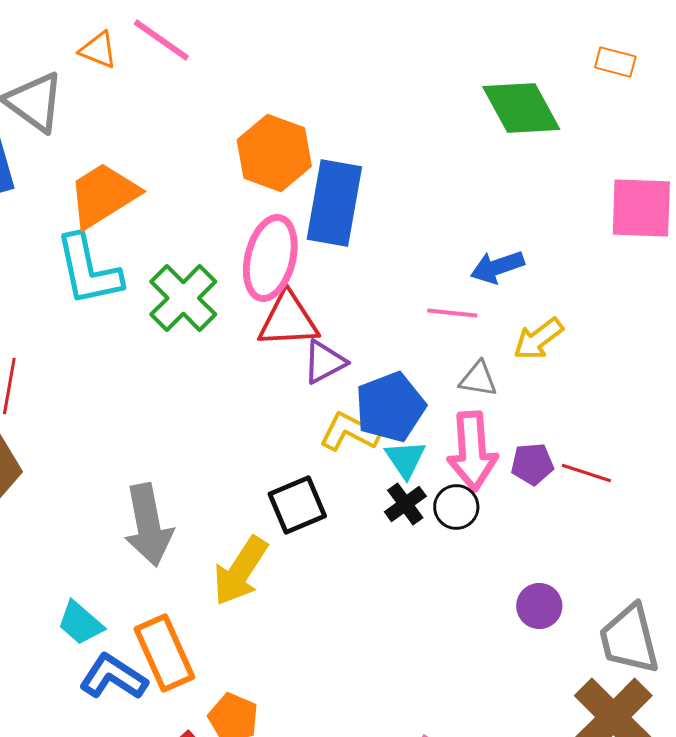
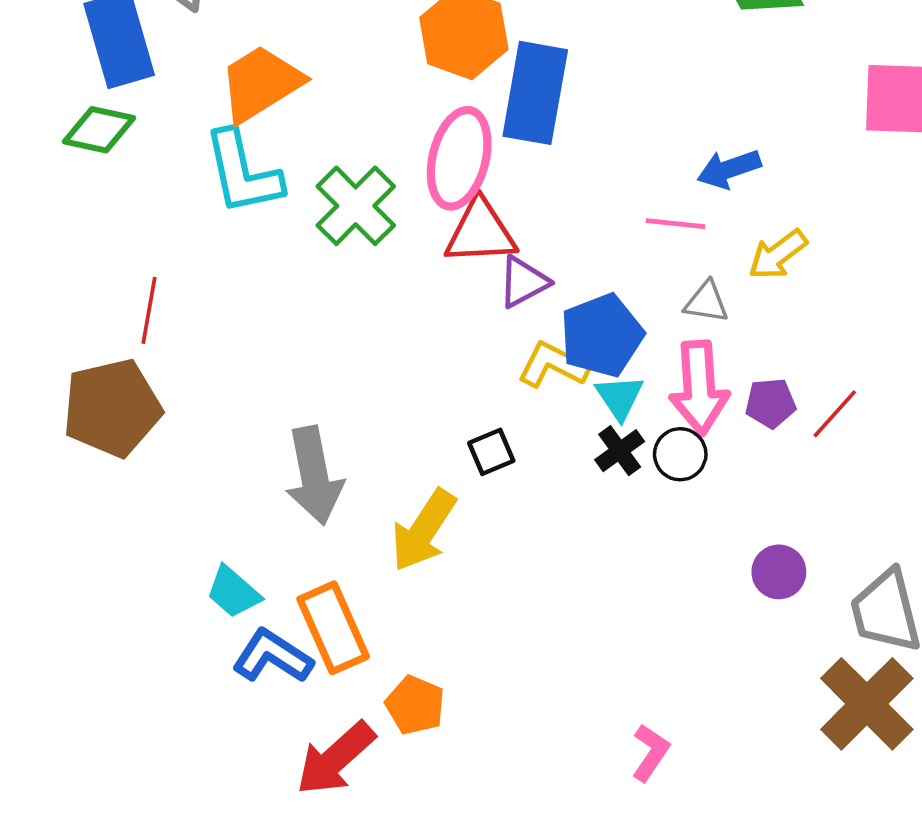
red line: (586, 473) -> (835, 414), turned -66
black square: (297, 505) -> (491, 452), size x0.7

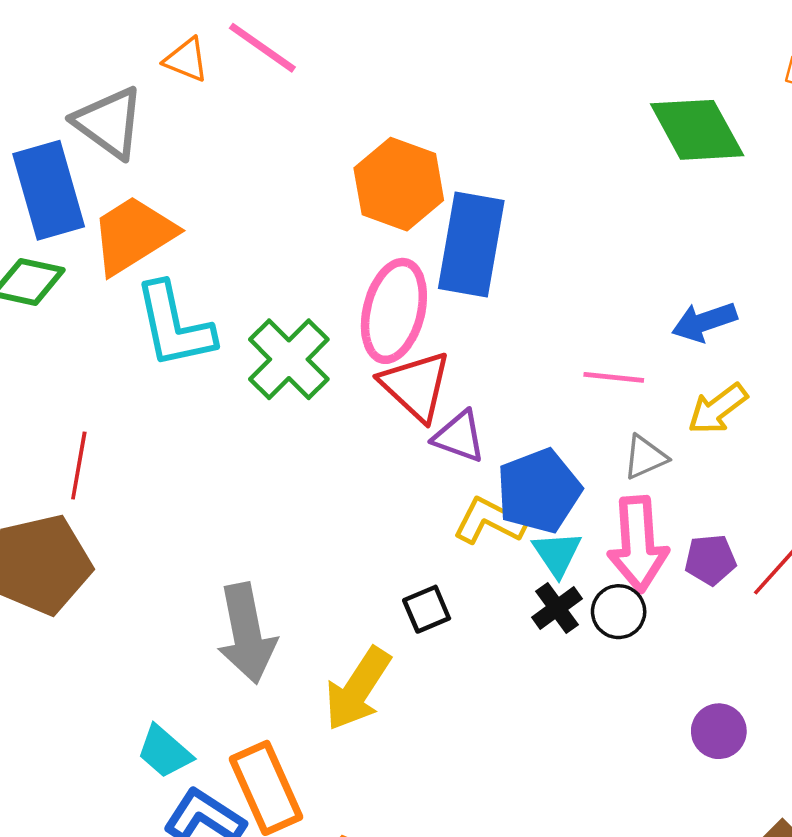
orange trapezoid: (261, 83) -> (133, 235), moved
blue arrow: (729, 169) -> (704, 322), moved
red triangle: (481, 232) -> (416, 386), turned 46
purple triangle: (523, 282) -> (459, 437), turned 48
gray triangle: (706, 302) -> (645, 457), turned -33

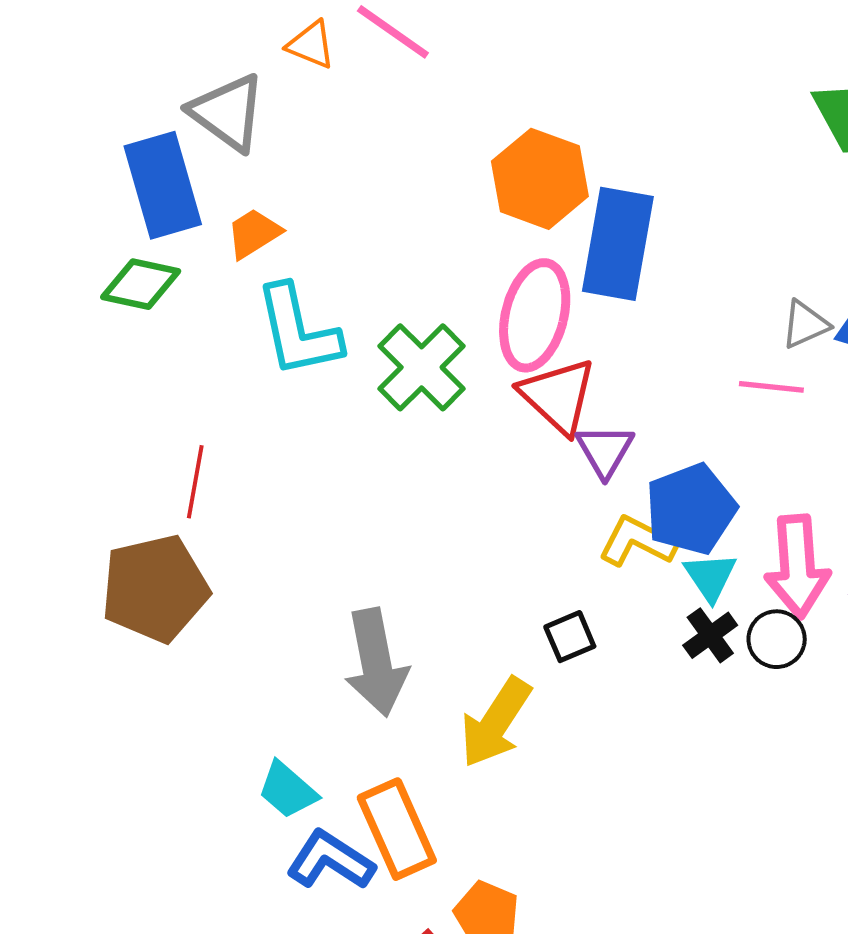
orange trapezoid: (133, 235) -> (254, 233), size x0.6
purple triangle: (459, 437) -> (605, 451), turned 40
gray triangle: (645, 457) -> (805, 324), moved

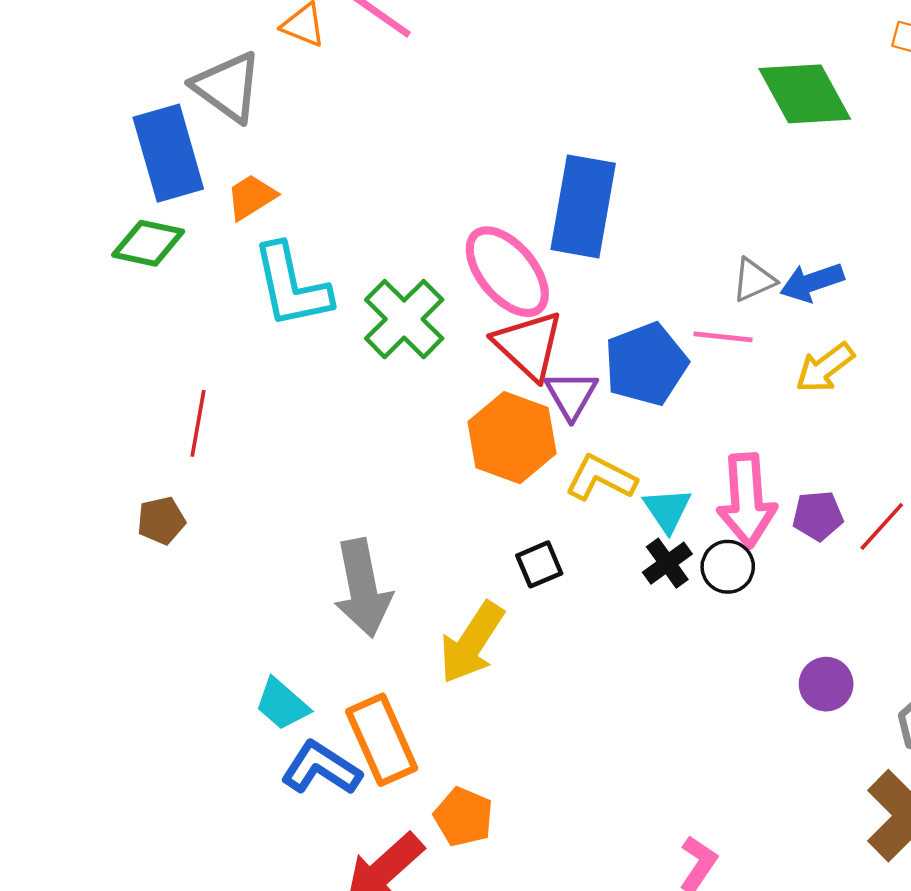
orange hexagon: (540, 179) -> (512, 438), moved
pink ellipse: (535, 315) -> (507, 272), turned -54
blue pentagon: (691, 509) -> (646, 364), moved
brown pentagon: (155, 588) -> (161, 521), size x0.5

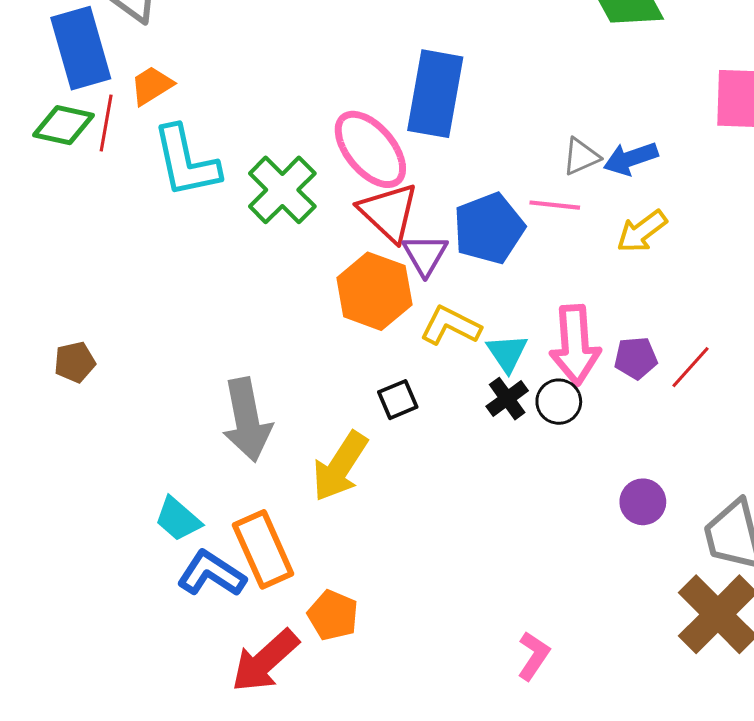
red line: (198, 423) -> (106, 123), moved

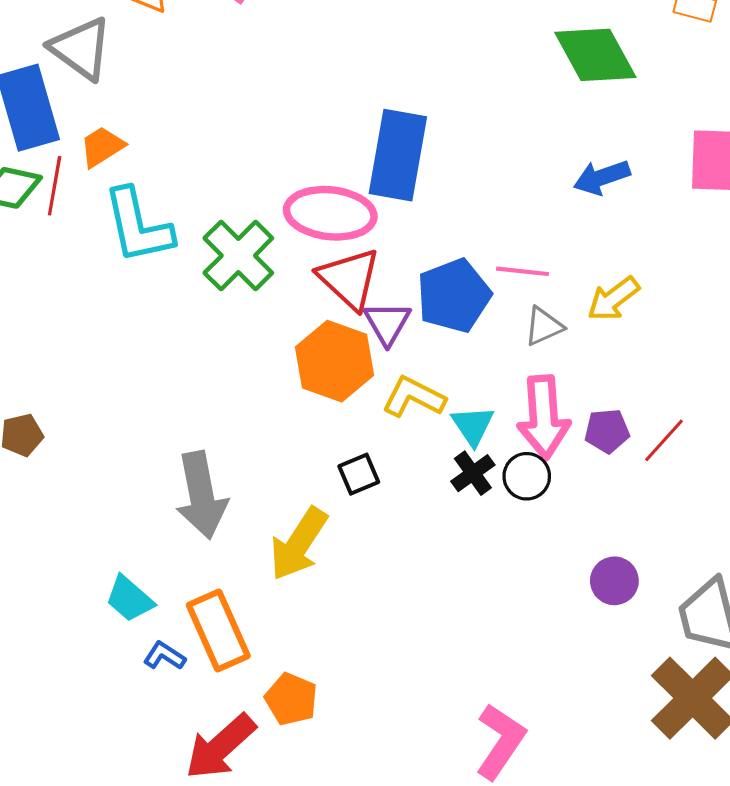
pink ellipse: (370, 149) -> (330, 213), turned -44
gray triangle: (581, 156) -> (544, 326), moved
blue arrow: (631, 159) -> (602, 177), moved
blue L-shape: (211, 574) -> (164, 656), size x0.6
pink L-shape: (533, 656) -> (500, 741), size x1.5

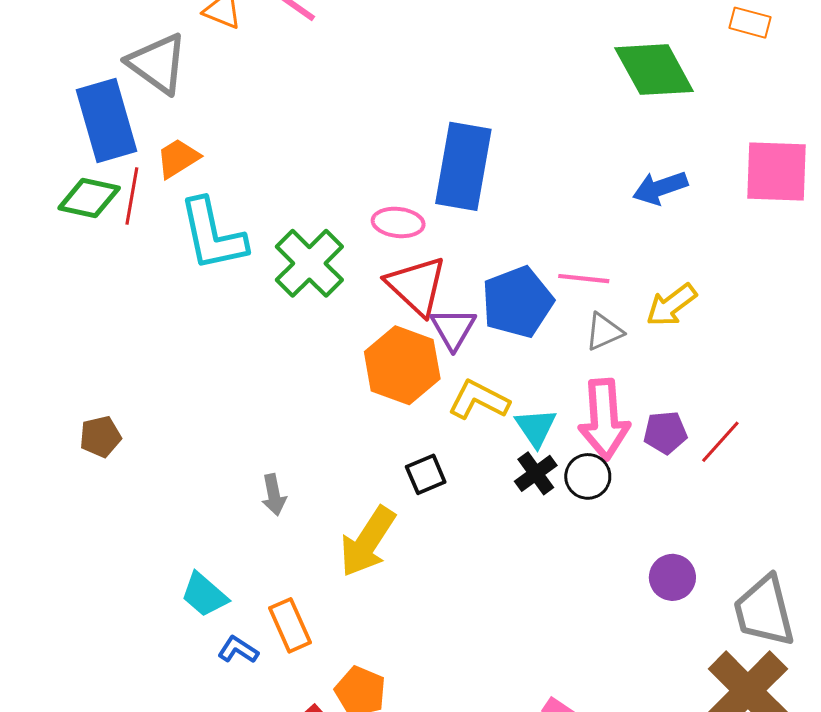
pink ellipse: (330, 213) -> (398, 222), size x0.6
gray arrow: (201, 495) -> (274, 495), size x0.5
orange rectangle: (218, 630) -> (290, 625), size x0.7

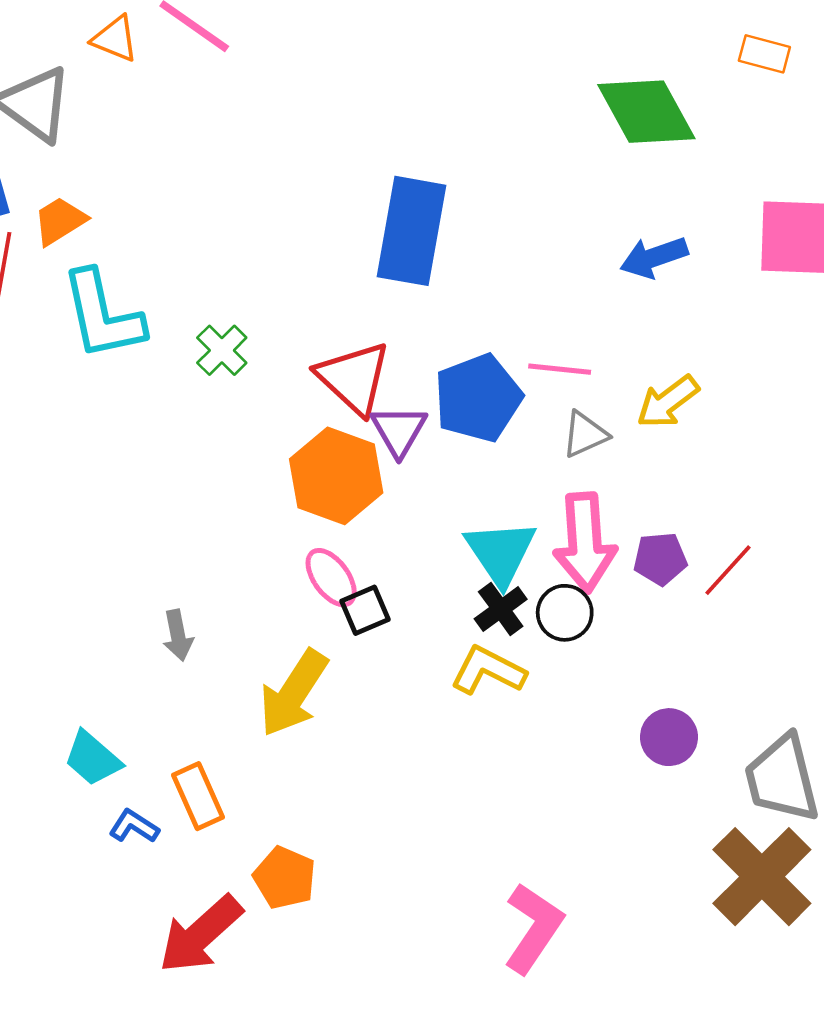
pink ellipse: (398, 222) -> (331, 578), moved, turned 48
green cross: (309, 263) -> (222, 350), size x0.6
yellow L-shape: (479, 400) -> (488, 671), moved
cyan triangle: (536, 427) -> (501, 552), size x1.4

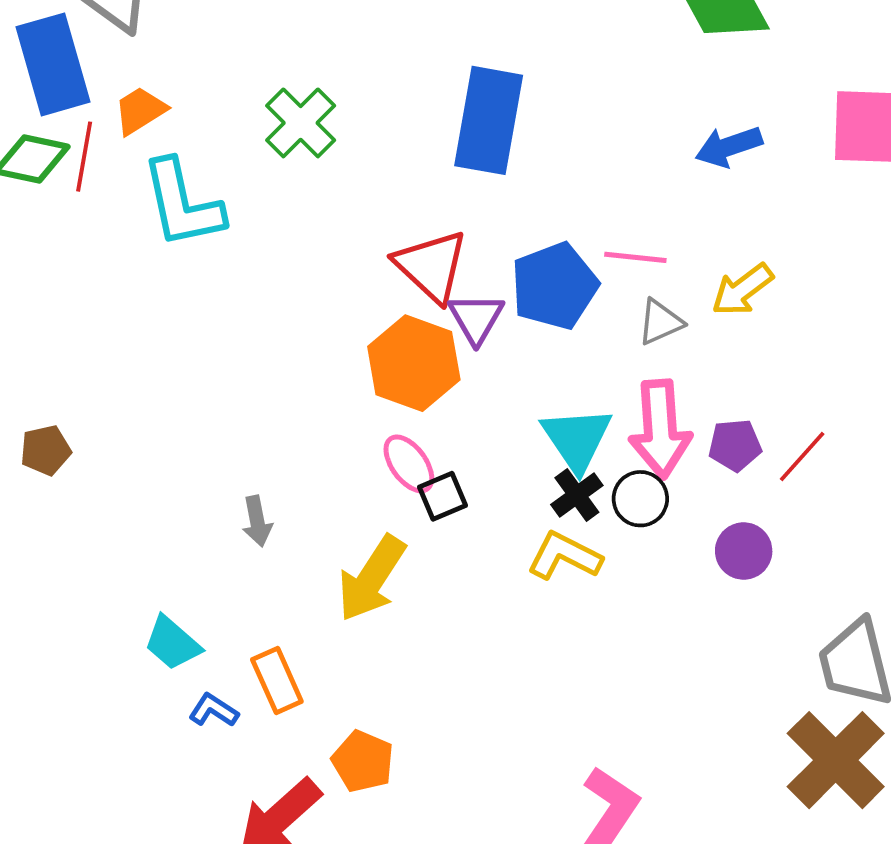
green cross: (222, 350) -> (301, 123), moved, size x1.4
purple circle: (669, 737) -> (744, 551), moved

